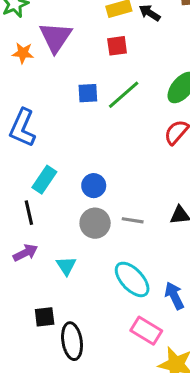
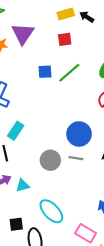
blue circle: (94, 186) -> (79, 134), moved, size x1.5
cyan triangle: (66, 266) -> (23, 185), moved, turned 48
cyan ellipse: (132, 279) -> (51, 211), moved

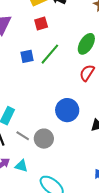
gray line: (76, 158) -> (23, 136), moved, turned 32
cyan triangle: (23, 185) -> (21, 166), turned 40

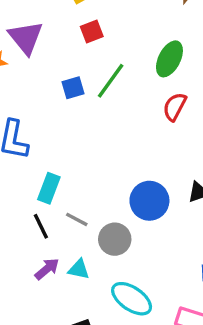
blue circle: (67, 110) -> (149, 201), moved
gray circle: (44, 139) -> (115, 239), moved

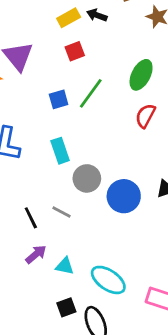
cyan rectangle: (49, 188) -> (60, 151), moved, turned -40
gray circle: (115, 239) -> (87, 178), moved
cyan triangle: (79, 269) -> (65, 266), moved

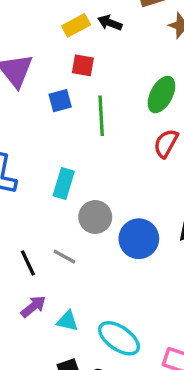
red square: (75, 51) -> (83, 65), turned 30
green line: (91, 93) -> (101, 116), turned -40
blue square: (59, 99) -> (60, 101), moved
cyan rectangle: (60, 151) -> (64, 184), turned 35

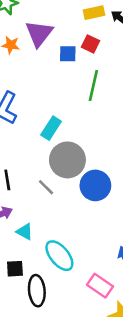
blue square: (60, 101) -> (68, 54), moved
gray circle: (95, 217) -> (67, 160), size x1.4
gray line: (64, 257) -> (46, 187), moved

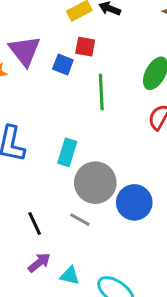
blue square: (68, 54) -> (63, 65), turned 36

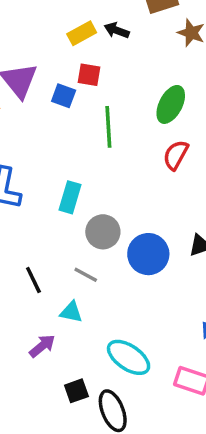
gray circle: (95, 183) -> (103, 232), size x0.7
purple arrow: (39, 263) -> (42, 346), moved
cyan triangle: (70, 276) -> (71, 312), moved

